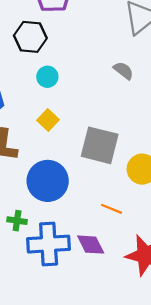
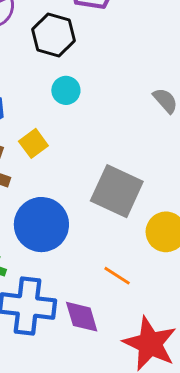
yellow square: (48, 120) -> (33, 143), moved

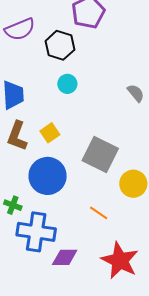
yellow square: (33, 143) -> (50, 133), moved
purple diamond: (82, 317) -> (65, 257), moved, turned -76

